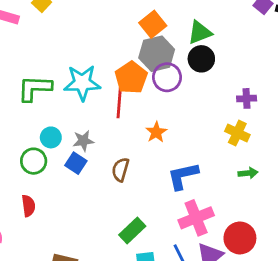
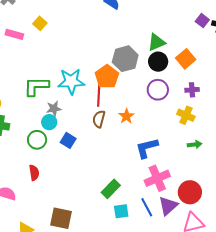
orange square: (153, 24) -> (186, 59), moved
purple circle: (167, 77) -> (158, 90), moved
gray star: (83, 141) -> (54, 109), moved
brown semicircle: (120, 170) -> (99, 119), moved

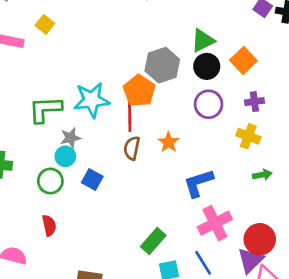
purple triangle: (168, 206) -> (250, 260), moved

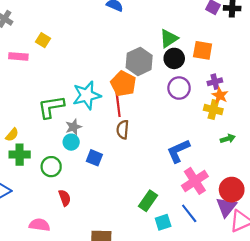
orange square: (243, 60) -> (203, 50), turned -30
orange star: (169, 142) -> (220, 95), moved
green circle: (50, 181) -> (51, 167), moved

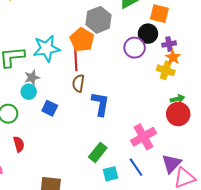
black circle: (174, 58) -> (148, 34), moved
blue L-shape: (178, 151) -> (100, 104), moved, turned 120
red circle: (232, 190) -> (178, 114), moved

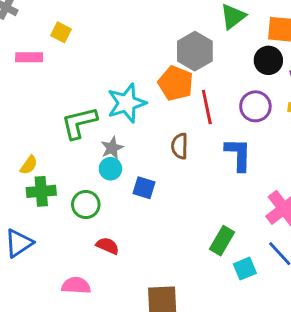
purple circle: (135, 48) -> (255, 106), moved
red line: (76, 59) -> (207, 107), moved
blue L-shape: (100, 104) -> (238, 154), moved
red semicircle: (19, 144) -> (108, 246), turned -42

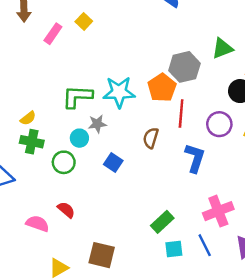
pink rectangle: (29, 57) -> (53, 34), turned -72
cyan circle: (110, 169) -> (79, 138), moved
red semicircle: (108, 246) -> (66, 210), moved

